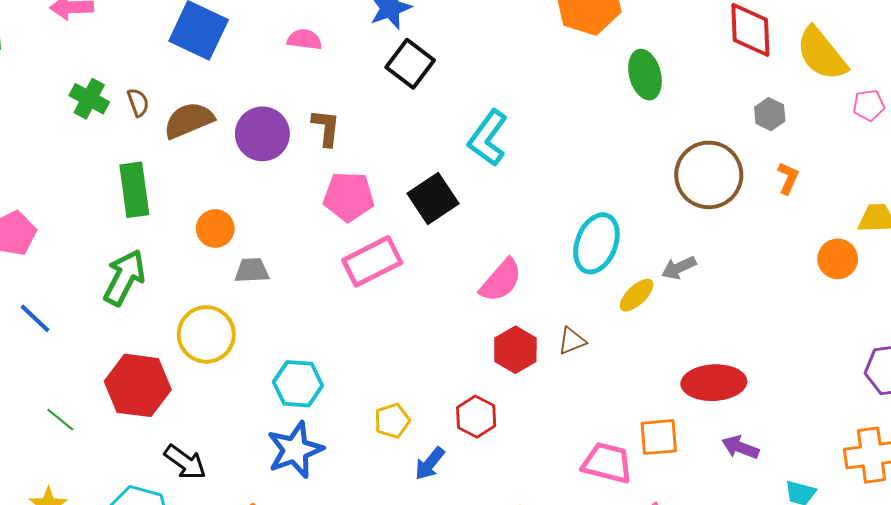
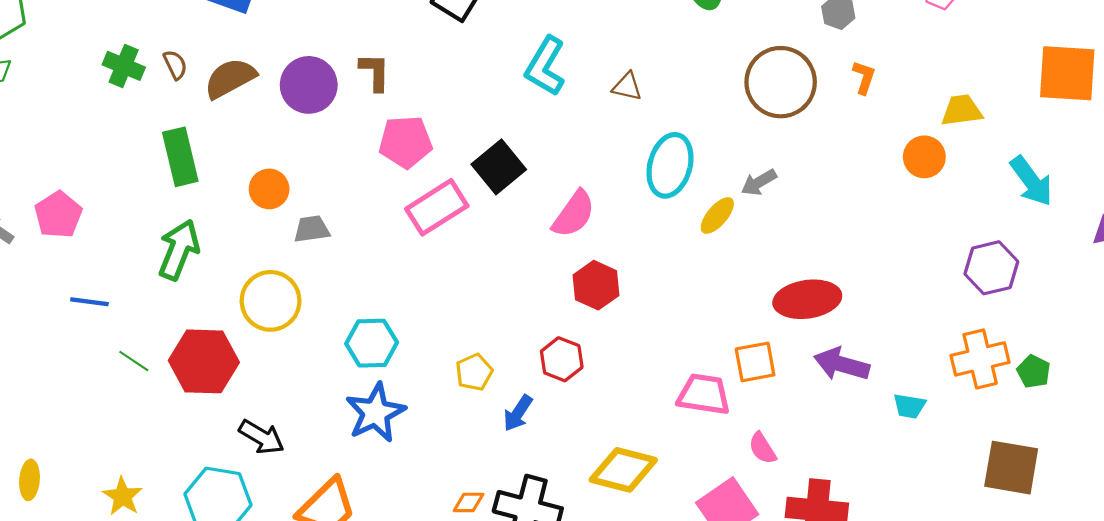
black square: (433, 199) -> (499, 167), moved
blue line: (35, 318) -> (89, 302), turned -30
brown triangle: (572, 341) -> (627, 86), moved, turned 40
green line: (60, 420) -> (134, 361), moved
purple arrow: (740, 447) -> (842, 364), size x1.4

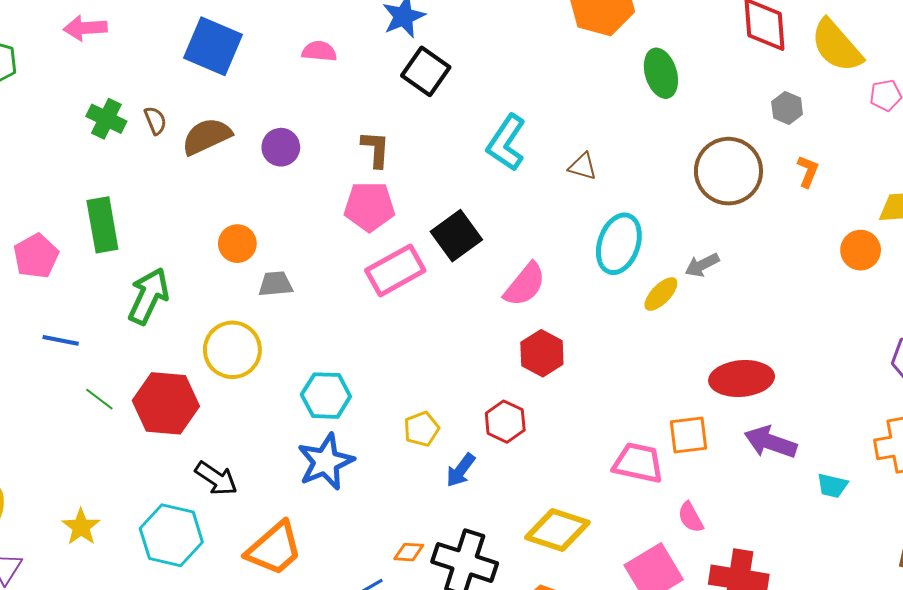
brown L-shape: (375, 72) -> (376, 149), moved
purple circle: (309, 85) -> (281, 147), size x0.7
green rectangle: (180, 157) -> (102, 225), moved

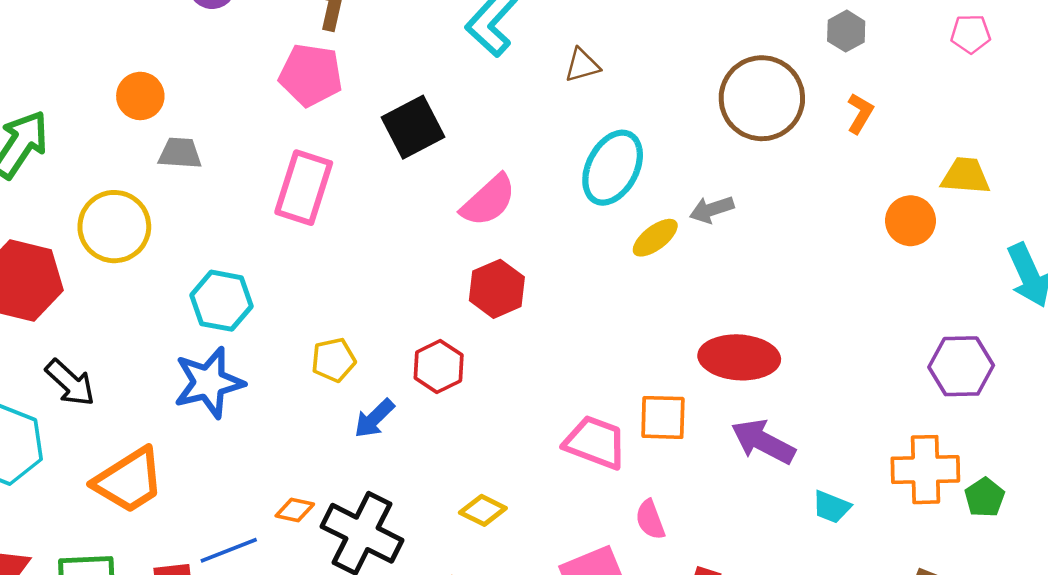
brown triangle: (583, 167) -> (582, 65), turned -40
pink rectangle: (395, 270) -> (304, 188), moved, turned -52
yellow diamond: (557, 530) -> (483, 510), size x0.6

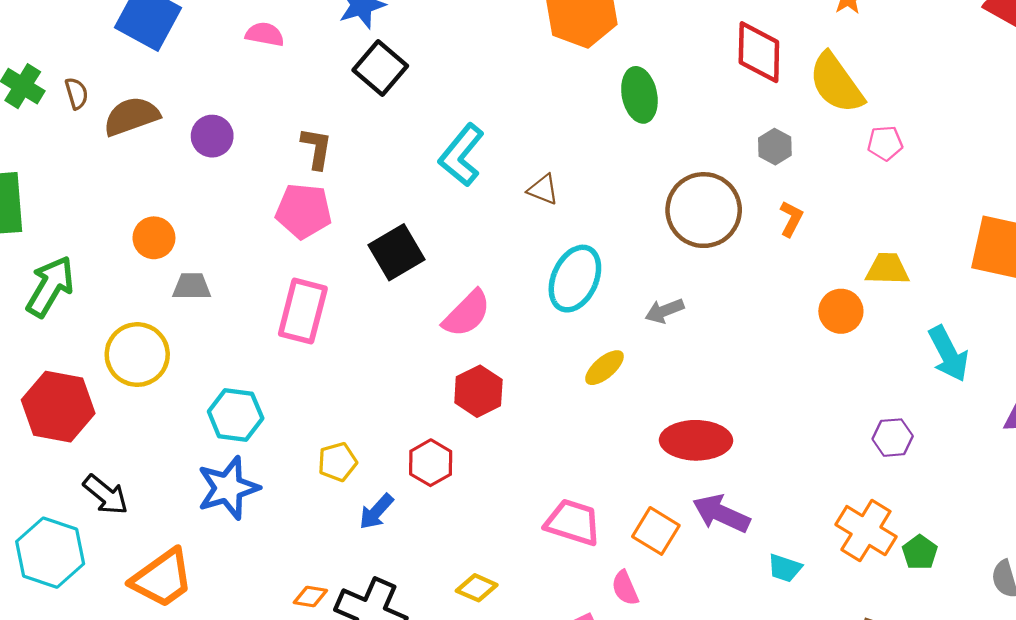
brown triangle: (582, 65) -> (543, 190), turned 40
yellow ellipse: (655, 238) -> (604, 368), moved
purple hexagon: (961, 366) -> (893, 438), size x0.7
orange square: (663, 417) -> (656, 531), moved, turned 33
orange cross: (925, 470) -> (866, 531), turned 36

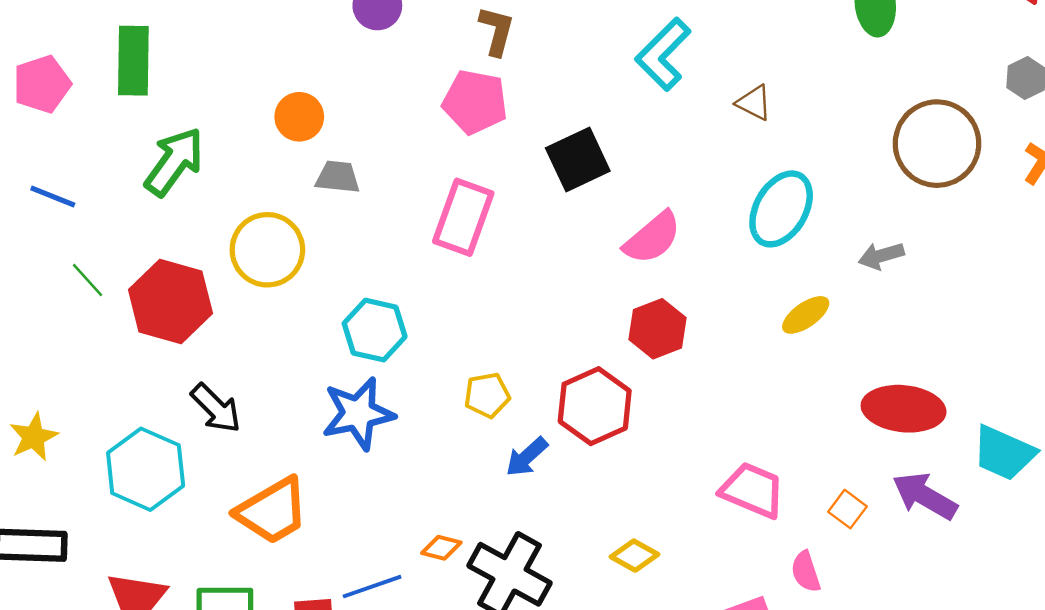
red hexagon: (431, 463) -> (595, 406), size x1.4
orange square: (656, 531) -> (848, 509), size x0.7
cyan trapezoid: (785, 568) -> (1004, 453), moved, size x1.6

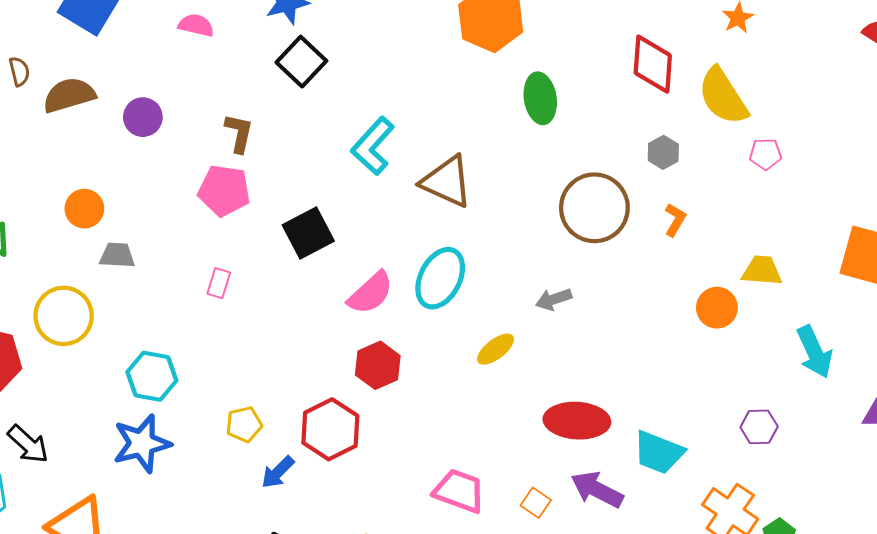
brown triangle: (754, 103) -> (447, 182), size x1.8
cyan ellipse: (781, 209) -> (440, 278), moved
pink rectangle: (463, 217) -> (219, 283), size x0.5

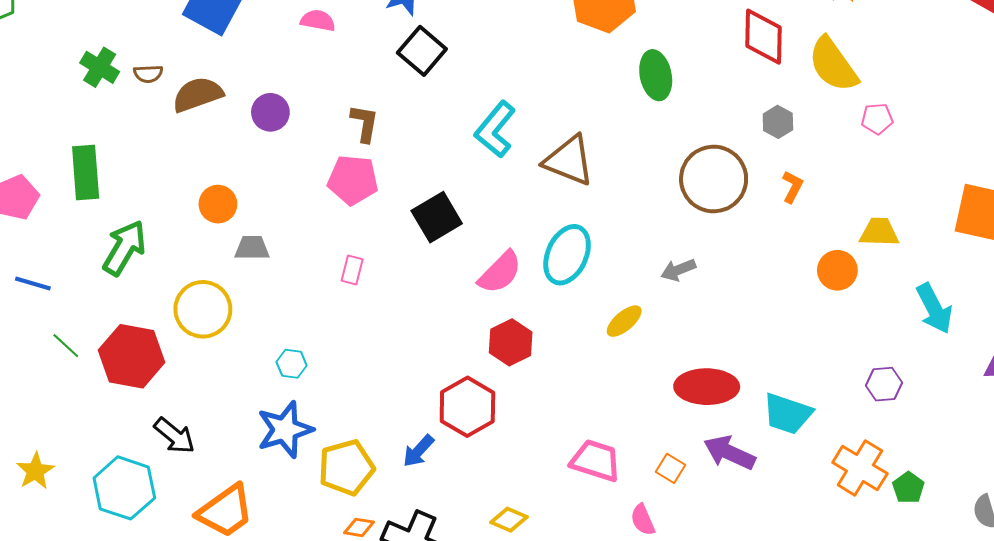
brown semicircle: (19, 71) -> (148, 74), turned 104
cyan hexagon: (152, 376) -> (292, 364), size x0.6
yellow pentagon: (244, 424) -> (346, 468), moved, size x1.6

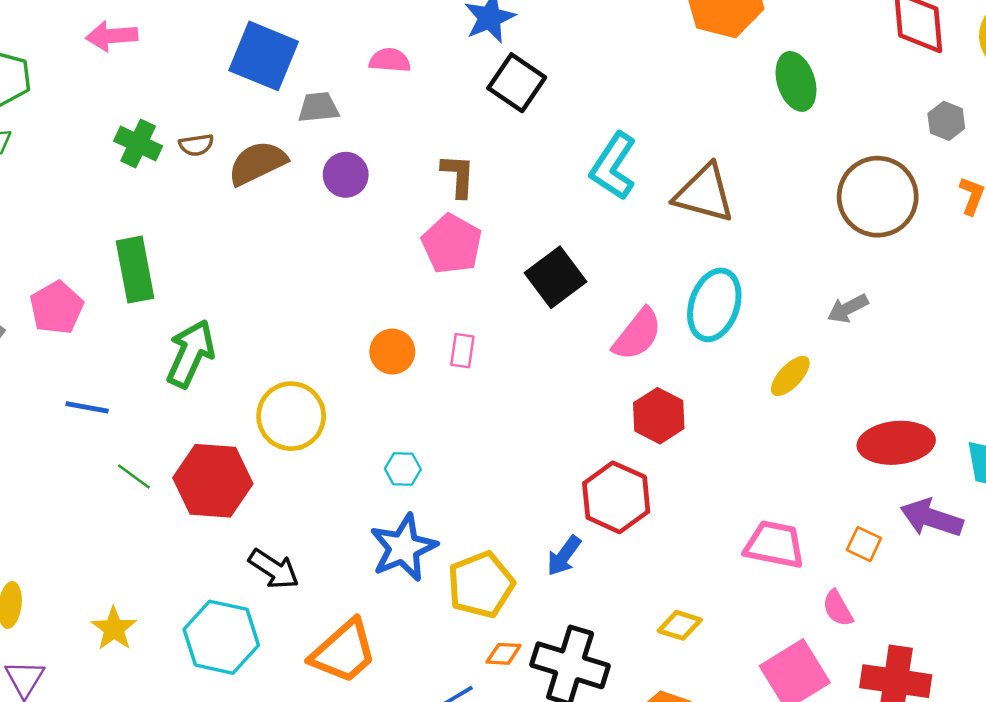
pink pentagon: (353, 180) -> (452, 244), turned 30
orange circle: (218, 204) -> (392, 352), moved
gray trapezoid: (252, 248) -> (318, 107), moved

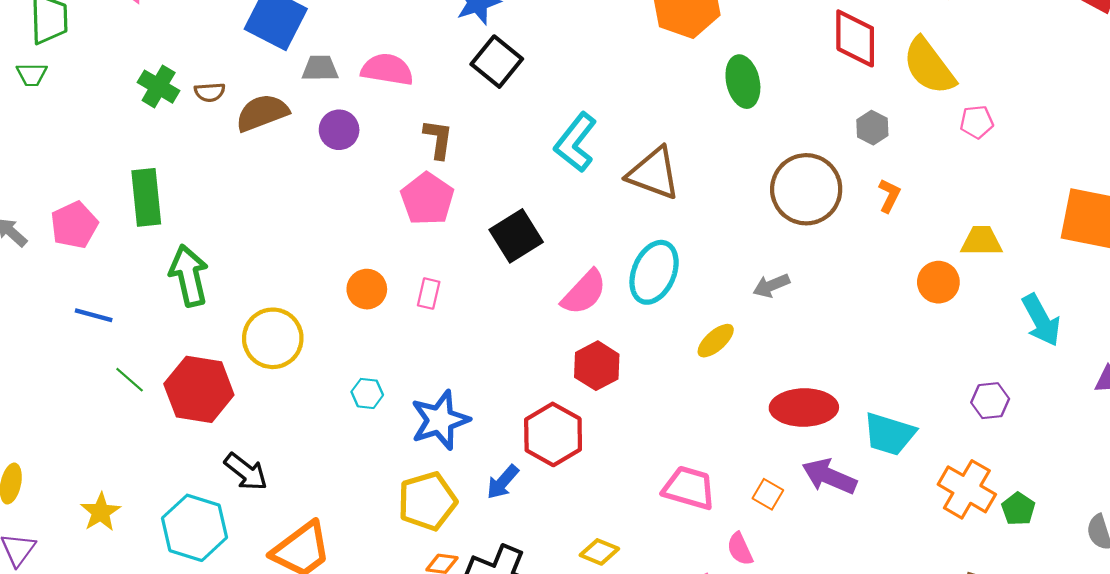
pink semicircle: (390, 60) -> (387, 69), moved, size x1.4
green arrow: (191, 354) -> (189, 276), turned -42
blue star: (403, 548) -> (440, 420), moved

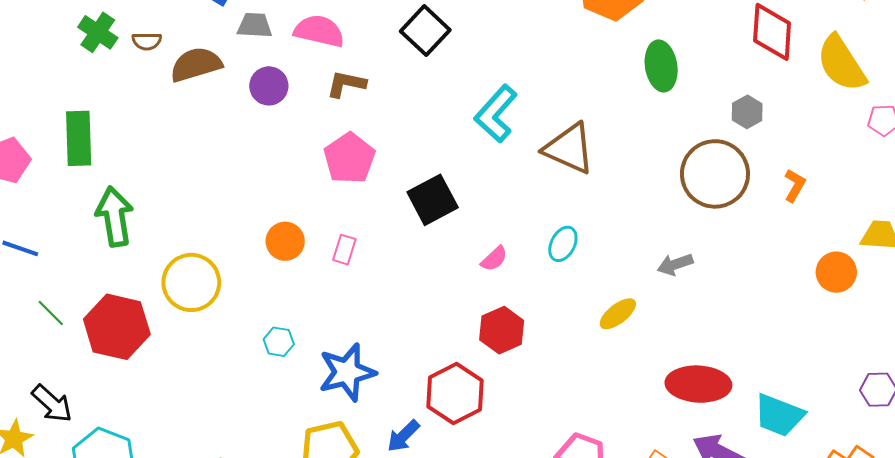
gray hexagon: (872, 128) -> (747, 112), moved
brown L-shape: (438, 139) -> (346, 84), moved, turned -90
cyan ellipse: (654, 272) -> (563, 244), size x0.6
pink semicircle: (584, 292) -> (494, 259), size x0.6
black arrow: (246, 472) -> (52, 404), moved

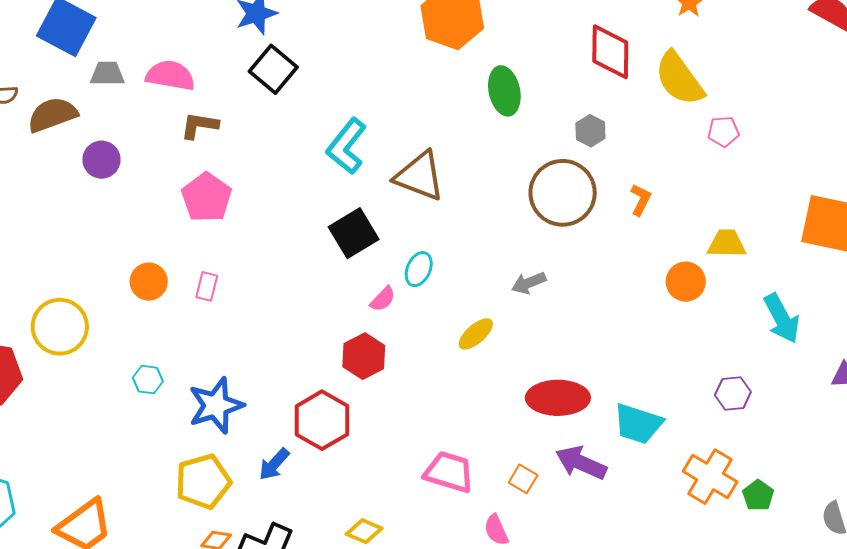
purple circle: (269, 86) -> (101, 160), moved
black square: (433, 200) -> (354, 233), moved
pink semicircle: (494, 259) -> (383, 299), moved

